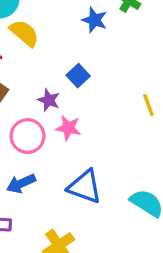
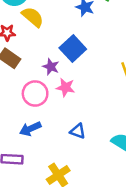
blue square: (78, 76) -> (73, 48), size x1.5
blue triangle: (85, 187) -> (78, 131), size x0.6

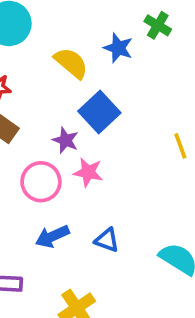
yellow semicircle: (33, 17) -> (71, 63), moved
blue arrow: (30, 129) -> (52, 236), moved

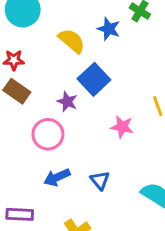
pink star: (88, 172) -> (122, 127), moved
blue triangle: (107, 240) -> (100, 180), turned 30

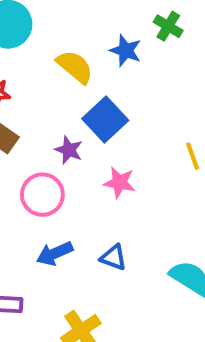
pink star: (122, 127) -> (120, 182), moved
blue triangle: (100, 180) -> (113, 258), turned -30

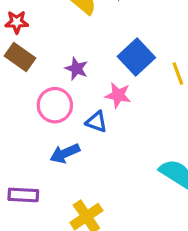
blue square: (105, 120) -> (136, 57), moved
blue triangle: (113, 258) -> (96, 122), moved

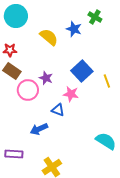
pink circle: (55, 105) -> (28, 90), moved

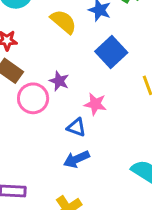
blue square: (82, 71) -> (111, 52), moved
blue arrow: (39, 129) -> (76, 159), moved

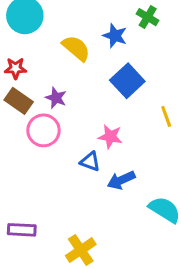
purple star: (59, 81) -> (56, 98), moved
blue arrow: (76, 159) -> (121, 180), moved

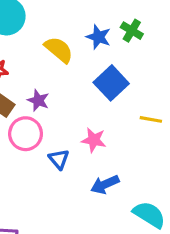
green cross: (148, 17) -> (132, 31), moved
yellow line: (166, 116) -> (151, 119), turned -60
blue triangle: (90, 161) -> (59, 159), moved, turned 30

